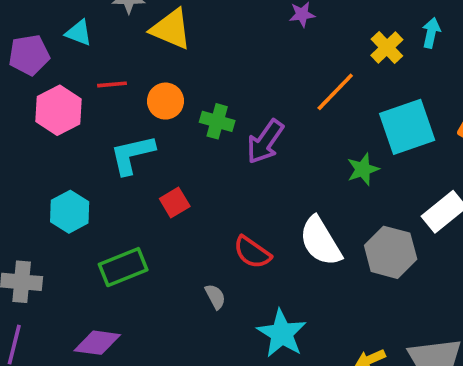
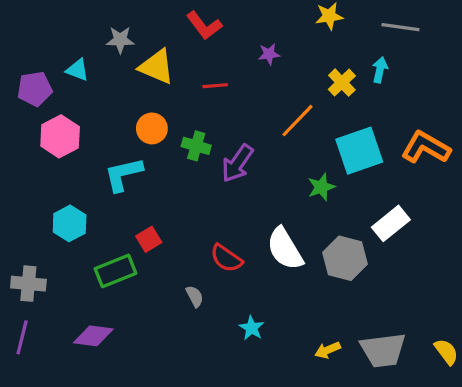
red line: (112, 84) -> (215, 86), moved
red square: (175, 202) -> (149, 239), moved
cyan star: (282, 333) -> (252, 328), size x0.6

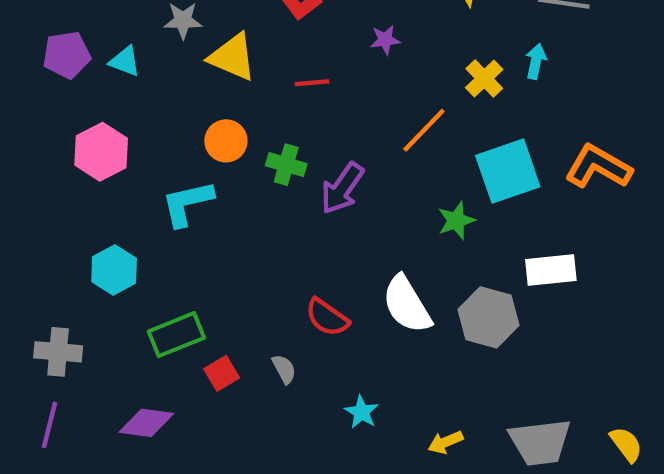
purple pentagon: (35, 89) -> (67, 55), moved
white rectangle: (391, 223) -> (551, 270), turned 33
red square: (149, 239) -> (222, 373), moved
yellow arrow: (328, 350) -> (445, 442), moved

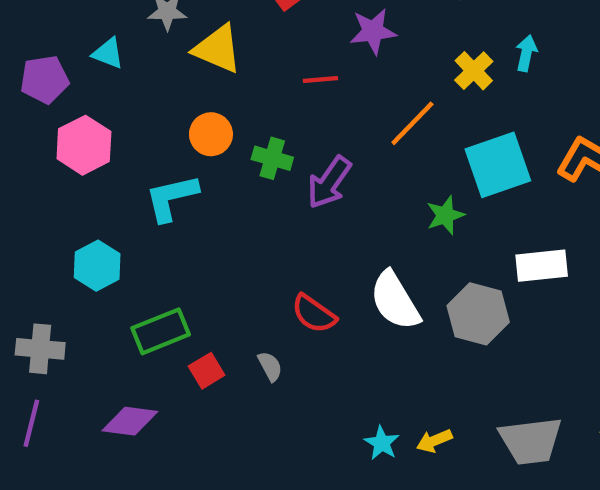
purple star: (385, 40) -> (373, 31), size x1.5
purple pentagon: (67, 55) -> (45, 79), moved
red line: (312, 83) -> (320, 79), moved
cyan star: (362, 412) -> (382, 443), moved

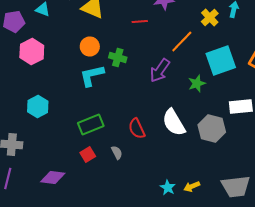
purple arrow: (329, 182) -> (160, 70), moved
cyan L-shape: (172, 198) -> (92, 76), moved
red semicircle: (314, 314) -> (137, 128), turned 30
green rectangle: (161, 331) -> (91, 124), moved

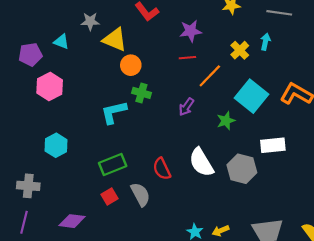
red line: (140, 22) -> (187, 58), moved
orange circle: (90, 46) -> (131, 65), moved
cyan square: (221, 60) -> (252, 96), turned -32
purple arrow: (160, 70) -> (186, 107), size x0.7
gray semicircle: (117, 152) -> (140, 194), size x1.6

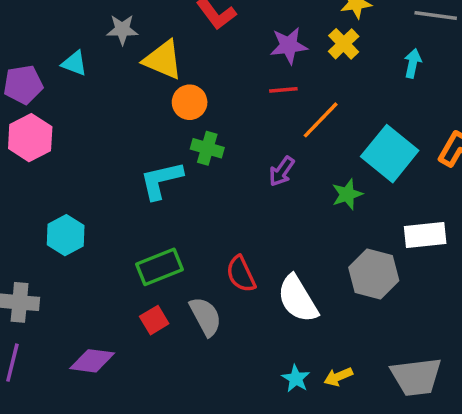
yellow cross: (240, 50) -> (344, 44), moved
pink hexagon: (50, 87) -> (30, 138), moved
white semicircle: (201, 162) -> (298, 299), moved

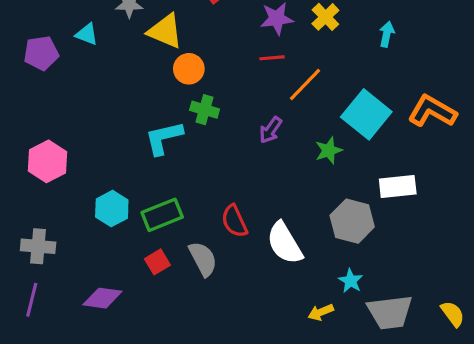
pink hexagon: (30, 138) -> (47, 161), moved
cyan hexagon: (66, 235) -> (112, 209), moved
cyan star: (296, 378) -> (351, 281), moved

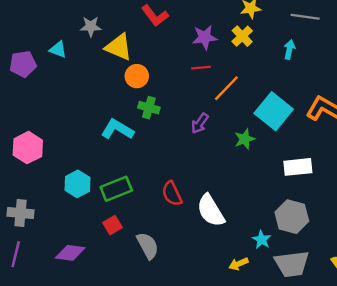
cyan L-shape: (164, 138) -> (117, 129), turned 44
gray hexagon: (352, 221) -> (292, 217), moved
gray semicircle: (203, 259) -> (148, 246), moved

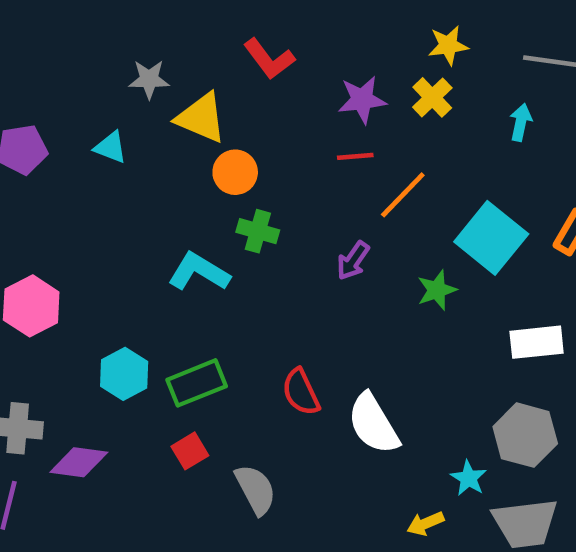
cyan triangle: (58, 49) -> (111, 147), moved
purple diamond: (70, 253) -> (79, 462), moved

